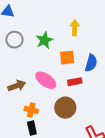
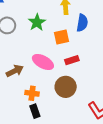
blue semicircle: (91, 63) -> (82, 23), moved

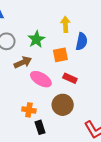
red rectangle: (72, 60) -> (70, 78), turned 40
brown arrow: (15, 71) -> (23, 62), moved
black rectangle: (35, 111) -> (40, 127), moved

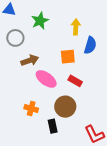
green star: (36, 39) -> (40, 21), moved
black rectangle: (40, 127) -> (53, 126), moved

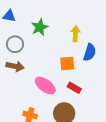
brown arrow: (30, 60) -> (15, 66), moved, turned 30

